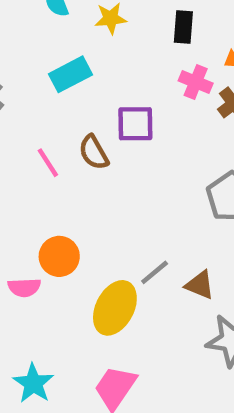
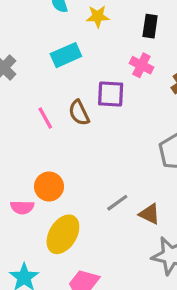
pink cross: (196, 82) -> (141, 65), moved
yellow ellipse: (115, 308) -> (63, 234), moved

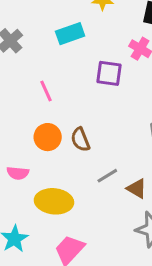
brown semicircle: (79, 113) -> (80, 140), moved
orange circle: (49, 186) -> (48, 137), moved
yellow ellipse: (63, 234) -> (54, 201), turned 60

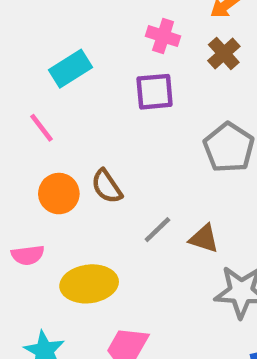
cyan rectangle: (70, 34) -> (71, 69), moved
purple square: (109, 73) -> (155, 92), moved

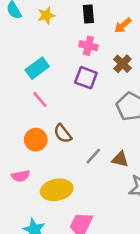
brown cross: (224, 53) -> (122, 64), moved
purple square: (155, 92) -> (86, 78), turned 30
pink line: (41, 128) -> (40, 99), moved

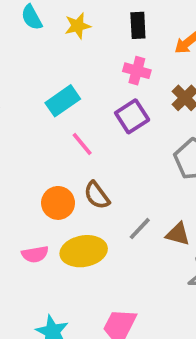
purple square: (86, 78) -> (132, 116), turned 35
pink line: (40, 99) -> (82, 144), moved
yellow ellipse: (57, 190) -> (84, 251), moved

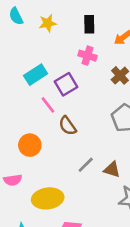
purple square: (132, 116) -> (66, 84), moved
brown semicircle: (97, 195) -> (67, 126), moved
yellow ellipse: (84, 251) -> (48, 198), moved

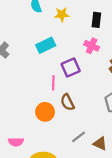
cyan rectangle: (36, 75) -> (46, 45), moved
pink line: (48, 105) -> (53, 83), turned 32
orange circle: (30, 145) -> (45, 112), moved

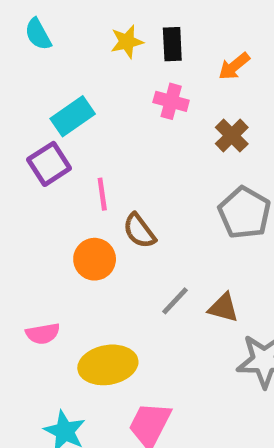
yellow star: (62, 15) -> (127, 42), moved
purple square: (71, 68) -> (49, 164), moved

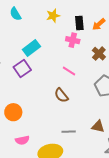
black rectangle: (172, 44) -> (79, 23), moved
pink line: (102, 194) -> (69, 71), moved, turned -48
orange circle: (95, 259) -> (13, 112), moved
gray line: (175, 301) -> (69, 132), moved, turned 48

